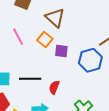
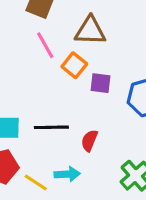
brown triangle: (55, 18) -> (90, 31), turned -40
pink line: (18, 37) -> (45, 45), moved

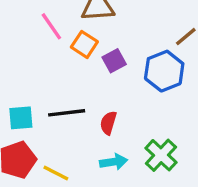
purple square: (101, 83) -> (114, 61), turned -30
cyan arrow: (67, 174) -> (114, 162), moved

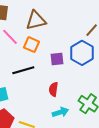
purple square: (114, 61) -> (57, 59), moved, turned 32
black line: (67, 113) -> (23, 70), moved

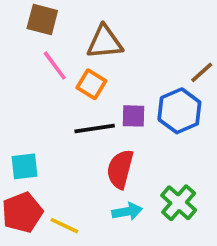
black line: (23, 70) -> (95, 128), moved
red semicircle: (53, 89) -> (120, 169), size x1.5

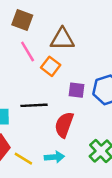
black line: (95, 128) -> (34, 105), moved
cyan arrow: (127, 211) -> (54, 157), moved

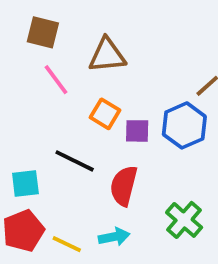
orange square: (51, 66) -> (105, 114), moved
black line: (34, 105) -> (75, 161), turned 35

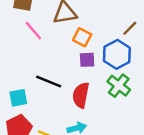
orange square: (105, 114) -> (82, 37), moved
green cross: (184, 220) -> (119, 86), moved

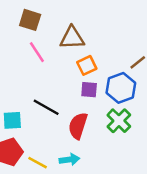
orange square: (82, 37) -> (87, 65), turned 30

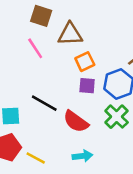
brown square: (30, 20) -> (41, 16), moved
red semicircle: (78, 126) -> (76, 122), turned -72
cyan arrow: (69, 159) -> (82, 156), moved

